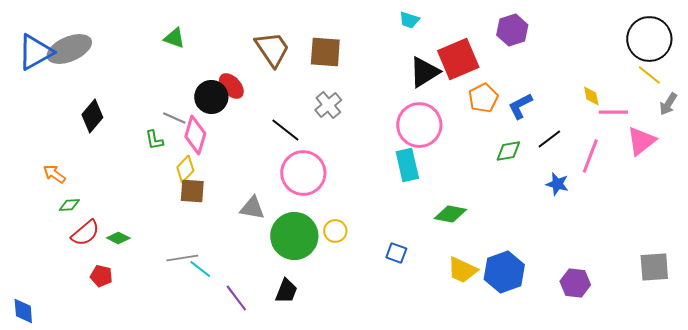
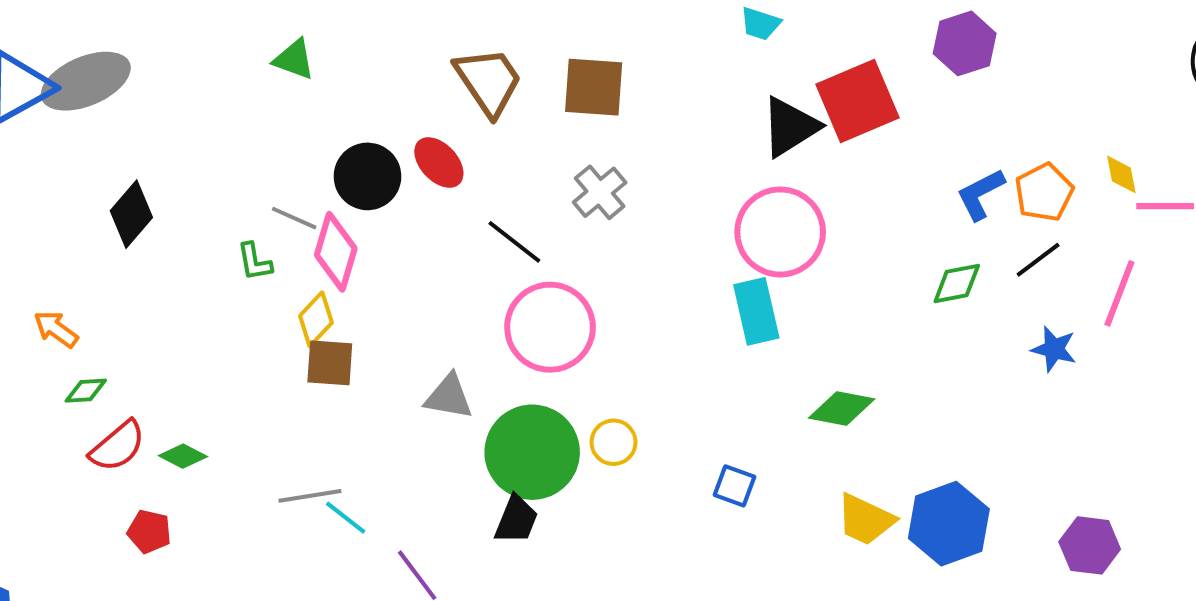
red ellipse: (231, 86) -> (439, 163), moved
orange pentagon: (483, 98) -> (1044, 192), moved
black trapezoid: (286, 291) -> (516, 520), moved

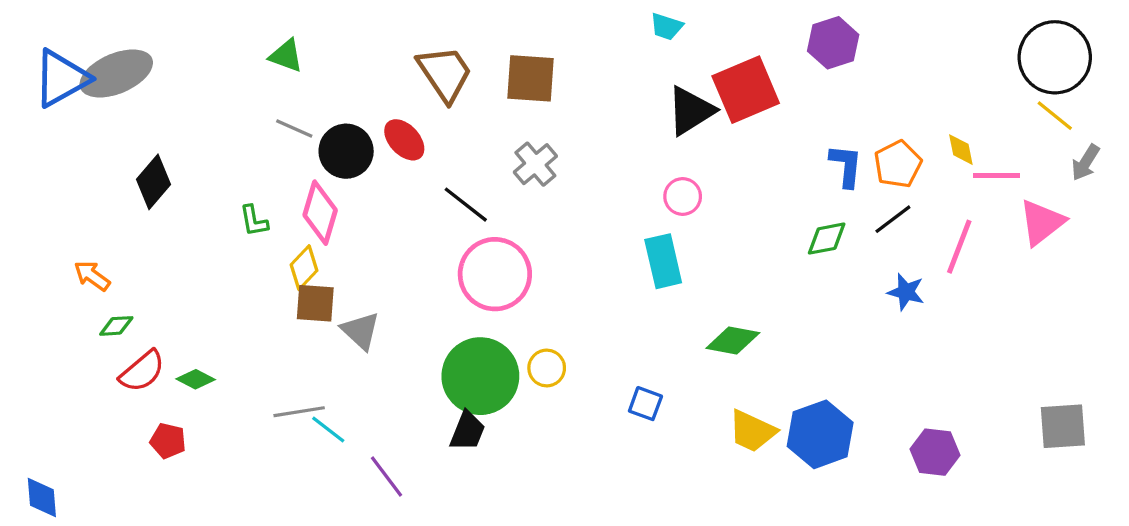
blue L-shape: (981, 194) -> (846, 166), turned 123
gray line: (294, 218) -> (294, 129), moved
pink circle: (780, 232) -> (683, 196), size x0.5
gray triangle: (449, 397) -> (361, 331), moved, turned 33

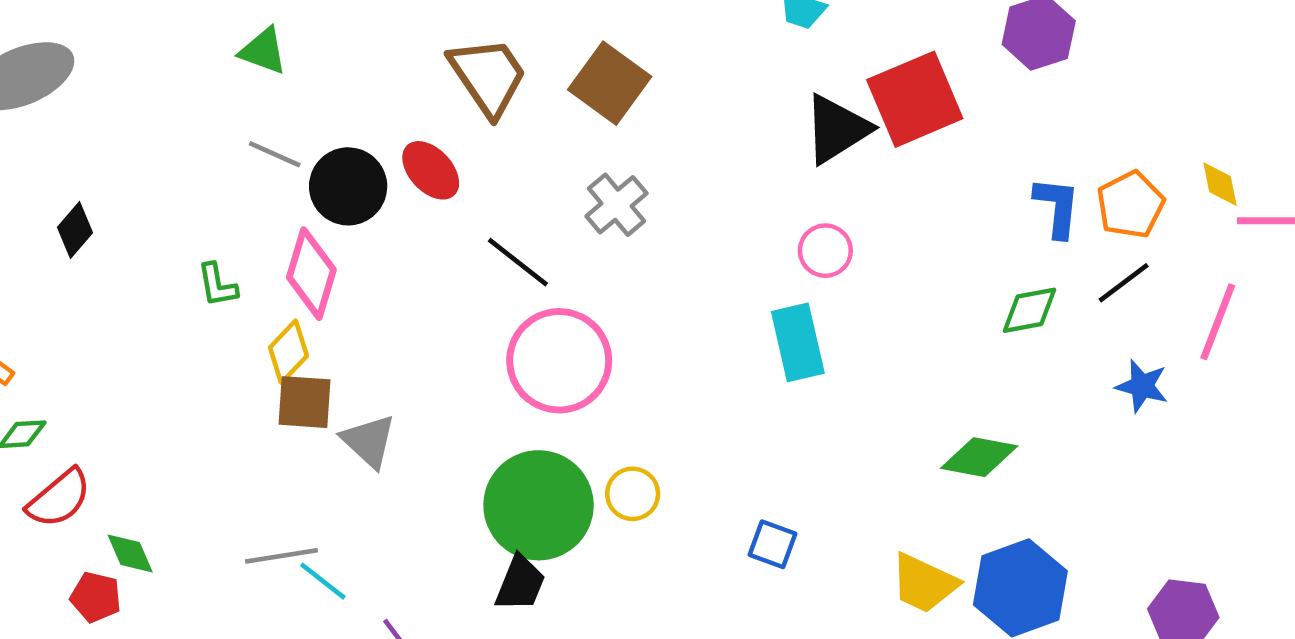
brown square: (531, 78) -> (610, 83), turned 32
black diamond: (154, 182) -> (75, 230), size x0.7
green diamond: (733, 340) -> (979, 457), moved
green diamond: (196, 379) -> (130, 553), moved, turned 39

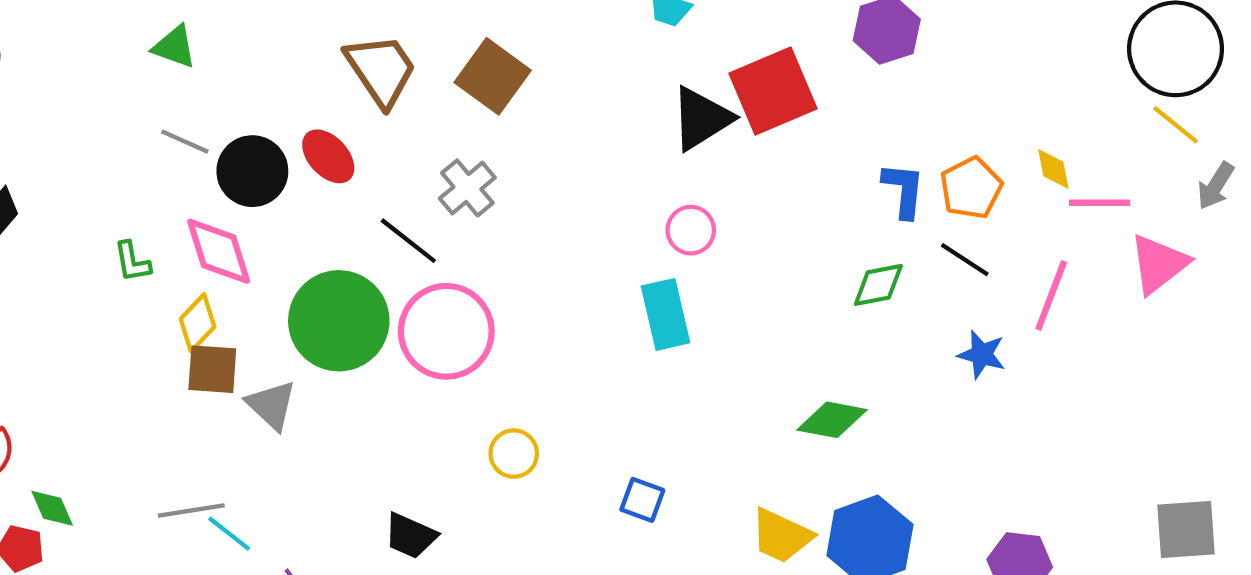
gray cross: (617, 205) -> (467, 188), moved
pink diamond: (311, 274) -> (219, 251), turned -34
black line: (1124, 283) -> (965, 260), turned 70
green circle: (539, 505) -> (339, 321), moved
black trapezoid: (520, 583) -> (410, 536), turned 92

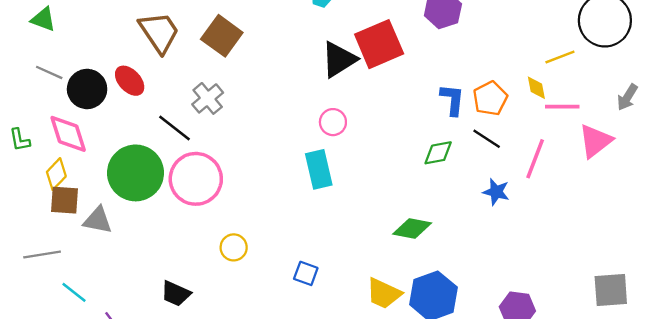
yellow line: (1176, 125) -> (560, 57), moved, turned -60
gray triangle: (271, 405) -> (98, 220), turned -32
gray line: (191, 510) -> (42, 255), moved

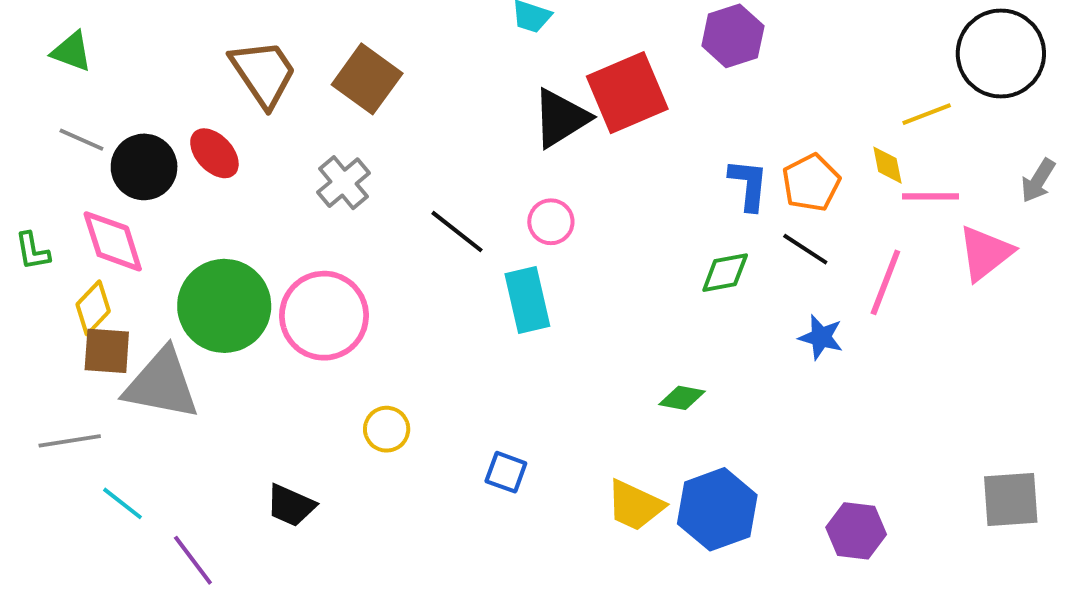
black line: (175, 128) -> (457, 232), moved
gray triangle: (98, 220) -> (162, 384), size x1.6
green diamond: (412, 228) -> (682, 398), size x0.7

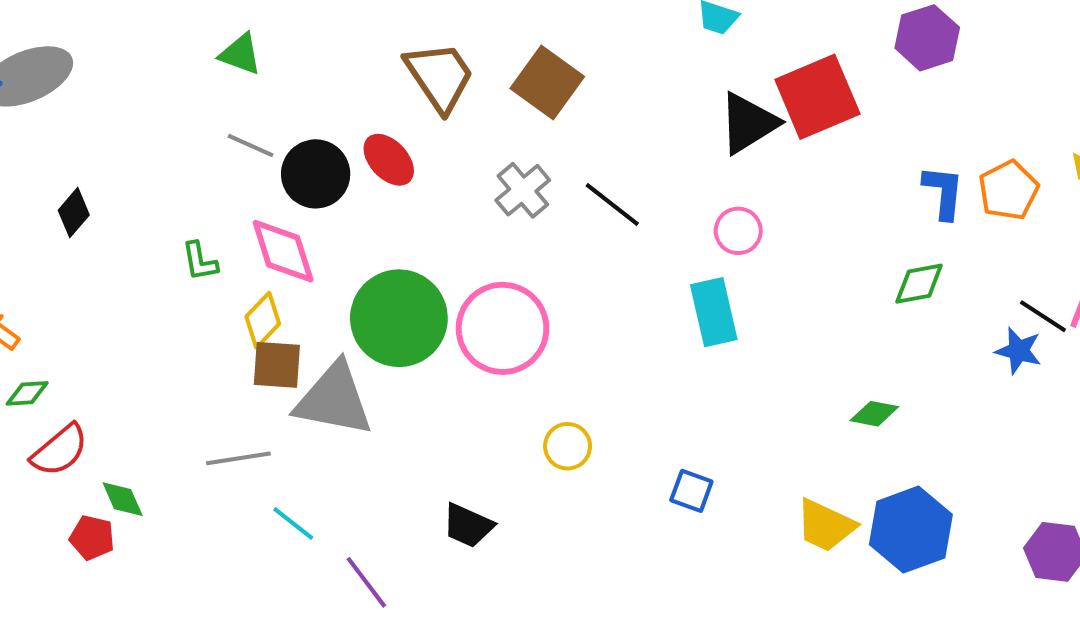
black line: (457, 232) -> (612, 204), moved
black line: (805, 249) -> (1043, 316), moved

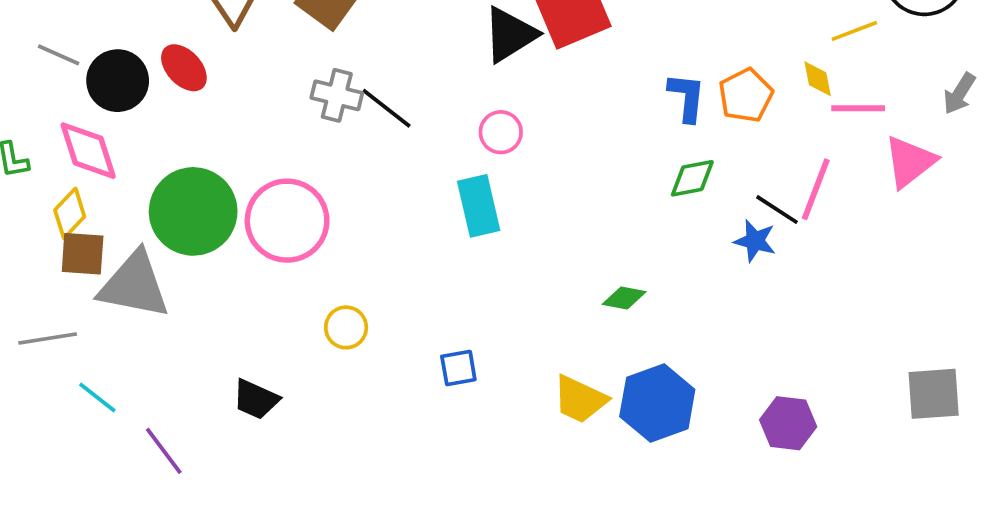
gray cross: (523, 190) -> (337, 95), moved, turned -36
green diamond: (919, 284) -> (692, 178), moved
blue square: (691, 491) -> (458, 368), turned -30

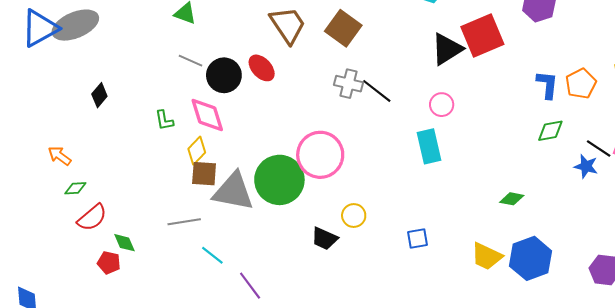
green circle: (193, 211) -> (279, 180), moved
black trapezoid: (256, 399) -> (324, 239), moved

